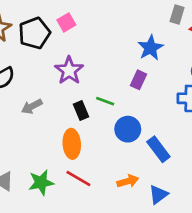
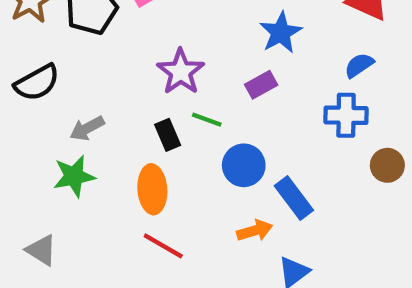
purple star: (69, 70) -> (181, 72), moved
purple rectangle: (138, 80) -> (261, 85), turned 36
orange arrow: (128, 181) -> (255, 231), moved
green star: (41, 182) -> (74, 176), moved

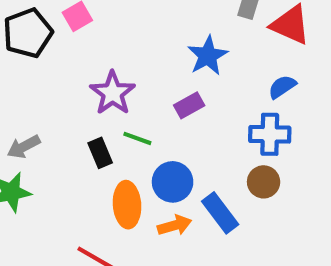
brown circle: (387, 165) -> (264, 182), moved
orange ellipse: (152, 189) -> (127, 205), moved
orange arrow: (255, 231) -> (175, 225), moved

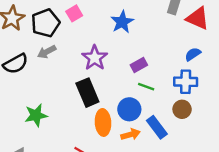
blue star: (208, 56) -> (122, 22), moved
green line: (137, 138) -> (146, 87), moved
gray arrow: (24, 147) -> (47, 52), moved
black rectangle: (100, 153) -> (87, 93), size x1.6

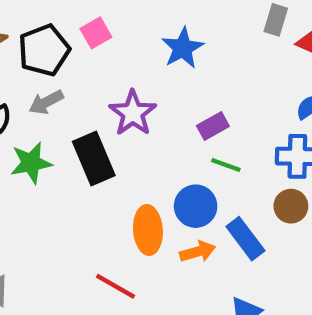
black rectangle: (87, 93) -> (94, 158), moved
green star: (36, 115) -> (31, 163), moved

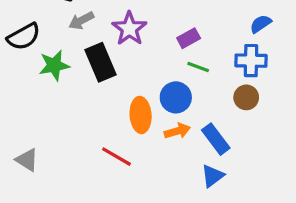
gray arrow: (46, 102) -> (81, 21), moved
blue rectangle: (245, 239) -> (216, 139), moved

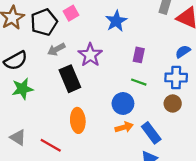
purple rectangle: (189, 38) -> (139, 55), moved, turned -49
green star: (54, 65) -> (22, 89), moved
orange ellipse: (141, 115) -> (78, 120), moved
red line: (117, 157) -> (51, 145), moved
gray triangle: (27, 160) -> (18, 137), moved

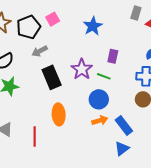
purple star: (90, 55) -> (82, 69), moved
green line: (139, 82) -> (104, 76), moved
red line: (51, 145) -> (35, 137), turned 60

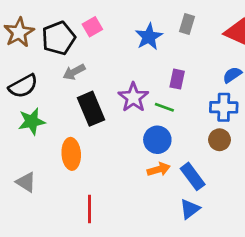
gray rectangle: (136, 13) -> (187, 24), moved
orange ellipse: (59, 114) -> (71, 154), moved
red line: (35, 137) -> (90, 209), moved

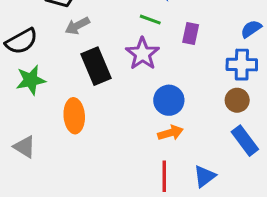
green line: (164, 107) -> (150, 20), moved
blue rectangle: (193, 176) -> (245, 141), moved
red line: (90, 209) -> (164, 176), moved

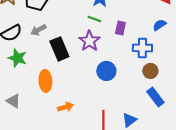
gray arrow: (77, 26) -> (38, 30), moved
blue cross: (242, 65) -> (142, 48), moved
green star: (31, 80) -> (17, 58), turned 30
orange arrow: (170, 133) -> (65, 107), moved

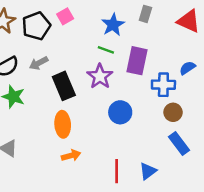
blue semicircle: (159, 25) -> (187, 68), moved
purple rectangle: (120, 28) -> (137, 61), size x1.6
orange ellipse: (45, 81) -> (63, 124), moved

